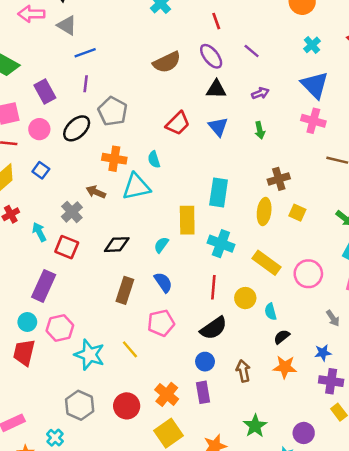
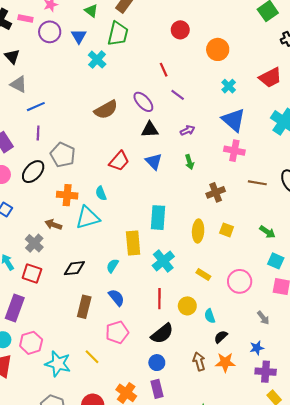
red line: (216, 21) -> (164, 70), moved
brown cross: (279, 179) -> (216, 192), moved
cyan cross: (221, 244) -> (163, 261), turned 35
yellow rectangle: (267, 263) -> (203, 275), size x0.6
brown arrow: (243, 371) -> (199, 361), moved

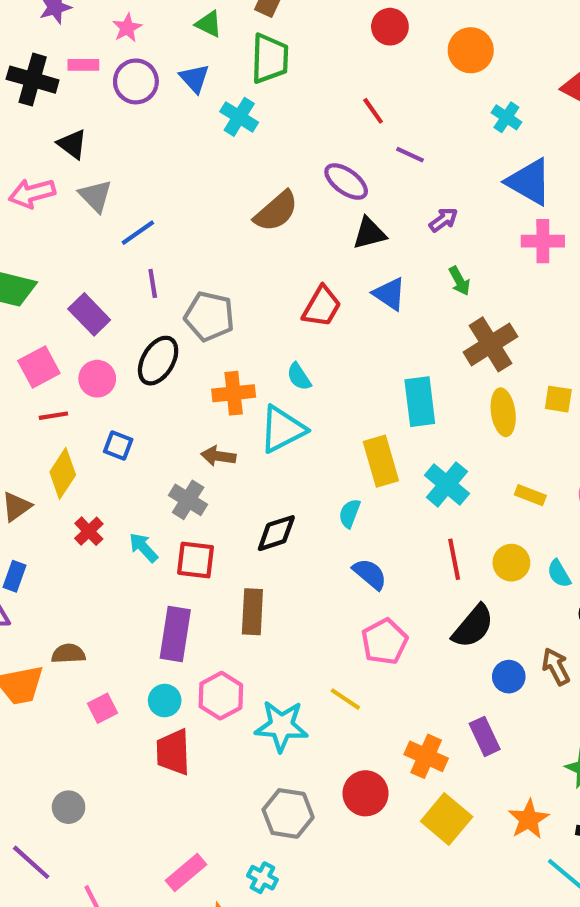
gray triangle: (18, 84) -> (95, 196), turned 30
brown cross: (216, 192) -> (491, 344), moved, size x1.4
brown rectangle: (84, 307) -> (252, 612), moved
blue circle: (157, 363) -> (509, 677), moved

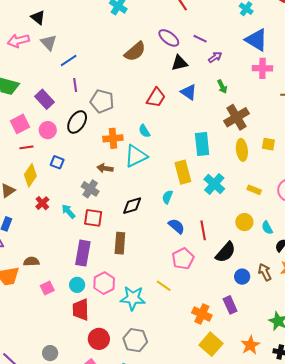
purple line: (410, 155) -> (200, 39), moved
red line: (454, 559) -> (203, 230), moved
red circle: (366, 793) -> (99, 339), moved
gray circle: (69, 807) -> (50, 353), moved

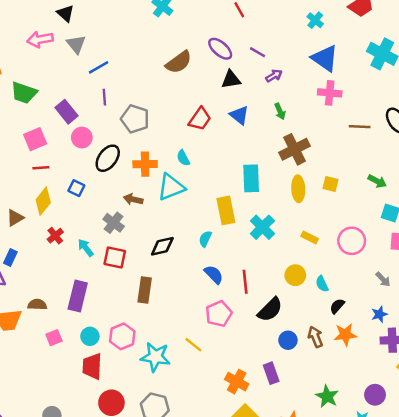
black ellipse: (77, 122) -> (108, 158), moved
pink circle: (48, 130) -> (82, 138), moved
purple rectangle: (83, 253) -> (78, 296), moved

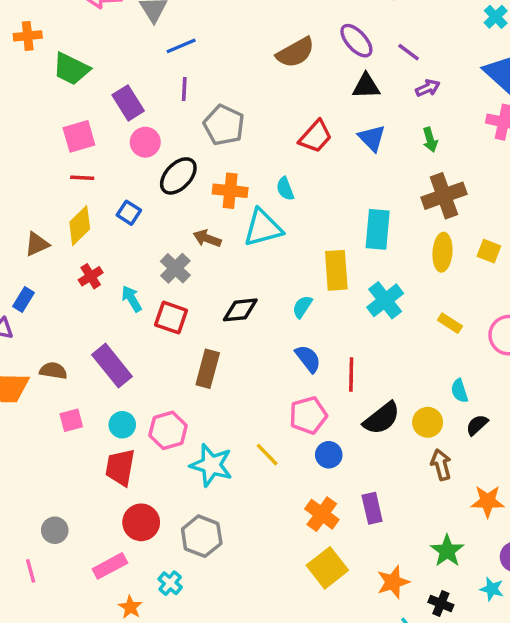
yellow circle: (295, 275) -> (428, 422), moved
purple rectangle: (78, 296) -> (112, 366), turned -60
orange star: (345, 335) -> (488, 501), moved
blue circle: (288, 340) -> (329, 455), moved

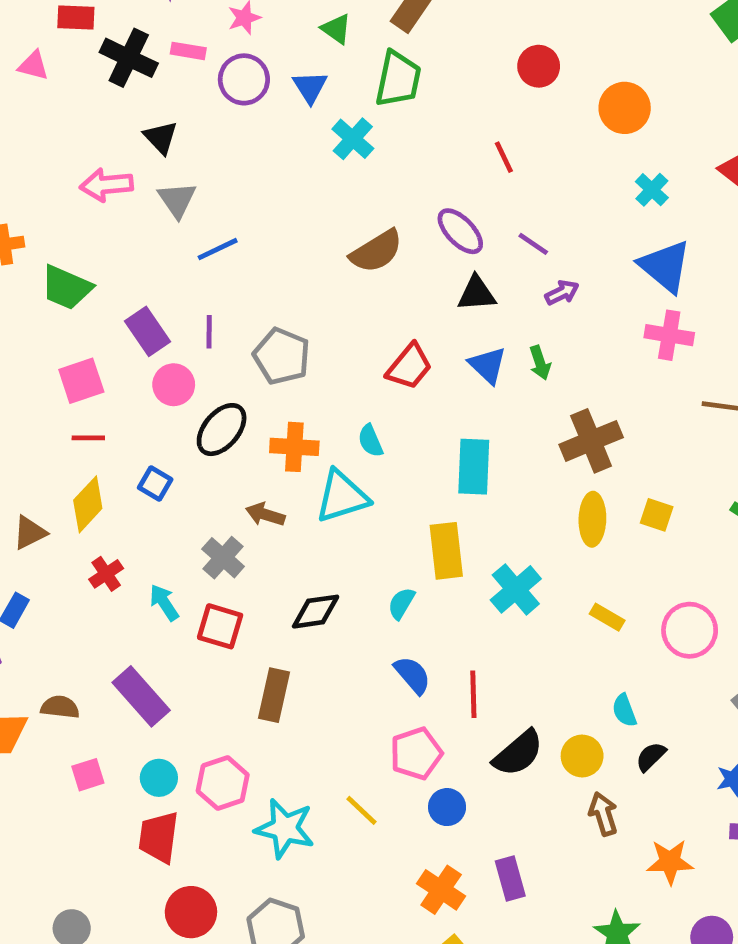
purple line: (184, 89) -> (209, 332), moved
green arrow: (430, 140) -> (540, 363), moved
cyan rectangle: (378, 229) -> (474, 467), moved

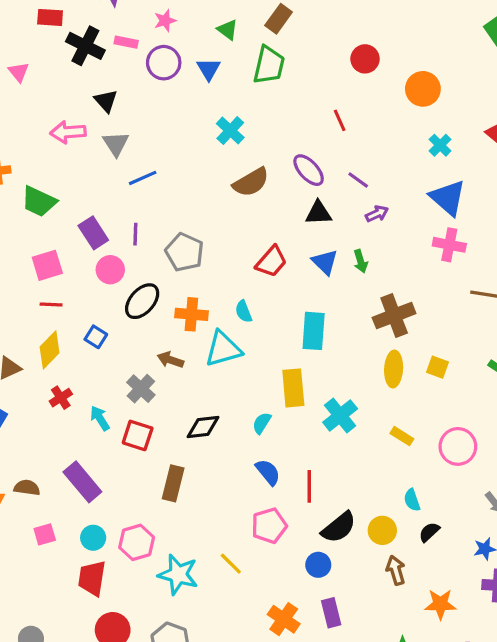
pink triangle: (33, 65) -> (19, 72), moved, turned 35
cyan cross: (353, 139) -> (230, 131), moved
blue circle: (447, 807) -> (318, 565), moved

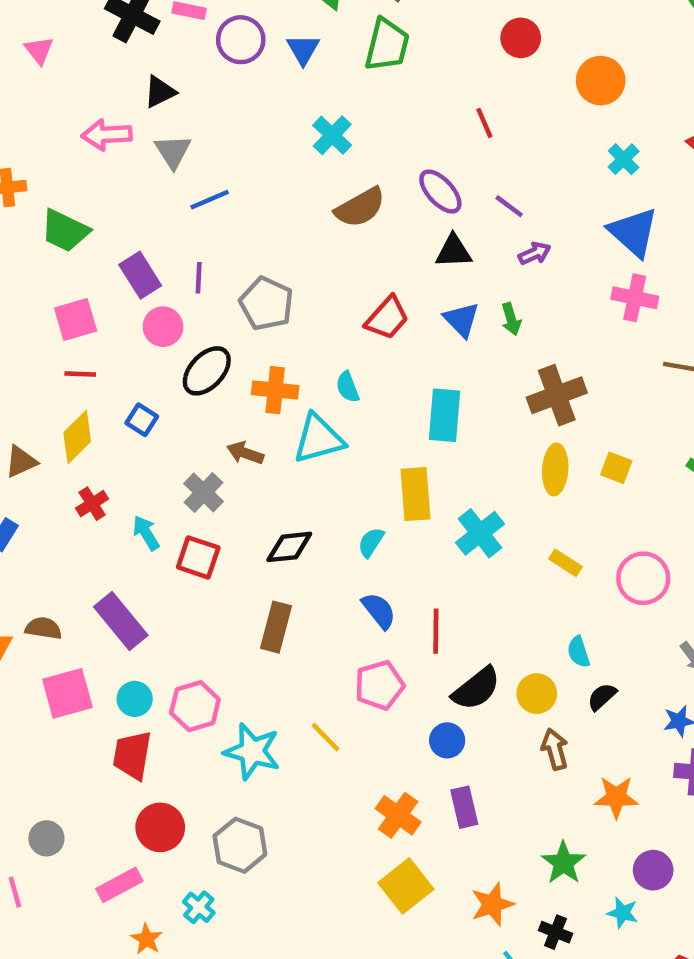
black triangle: (106, 101) -> (160, 92), turned 45
brown rectangle: (173, 483) -> (276, 627), moved
pink square: (45, 534) -> (67, 693), size x1.6

